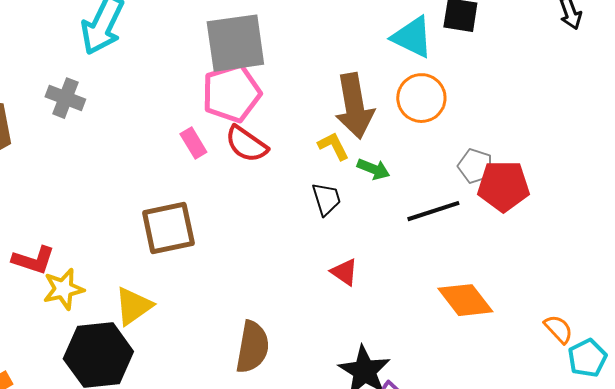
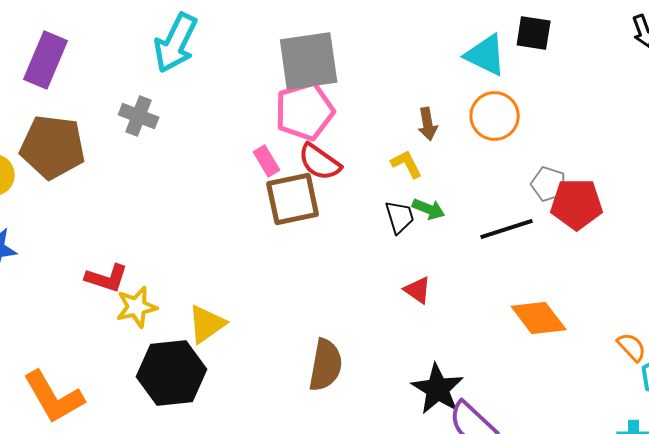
brown arrow: (354, 106) -> (428, 124), size x0.5
green arrow: (373, 169) -> (429, 209), moved
brown square: (168, 228) -> (293, 199), moved

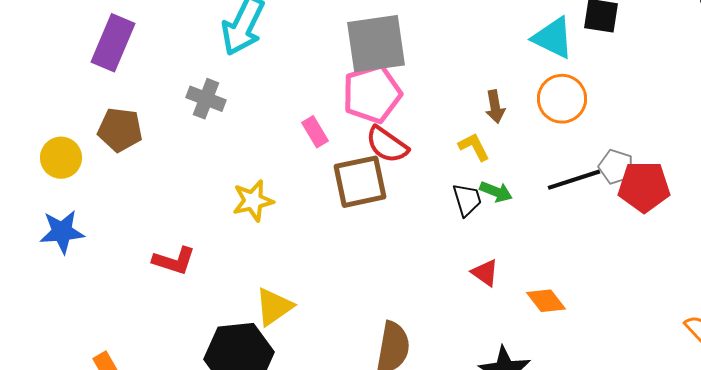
brown pentagon: (53, 147) -> (120, 130), size x0.7
pink rectangle: (267, 161) -> (315, 132), moved
black line: (507, 229) -> (574, 180), moved
yellow star: (137, 307) -> (253, 201), moved
orange diamond: (539, 318) -> (546, 301), moved, size x0.7

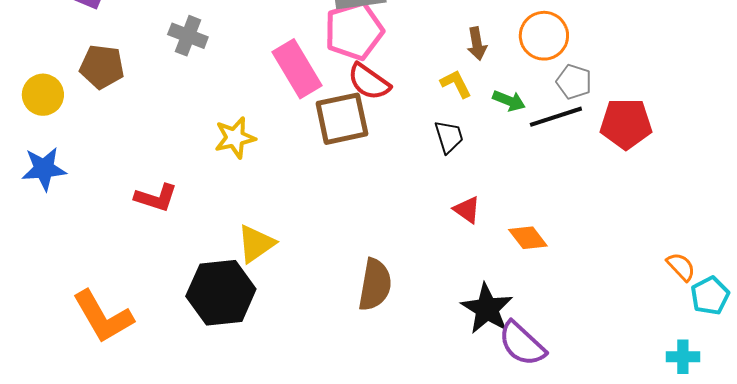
pink rectangle: (315, 132) -> (297, 69), size x1.8
gray pentagon: (616, 167) -> (574, 82), moved
green arrow: (496, 192) -> (509, 101), moved

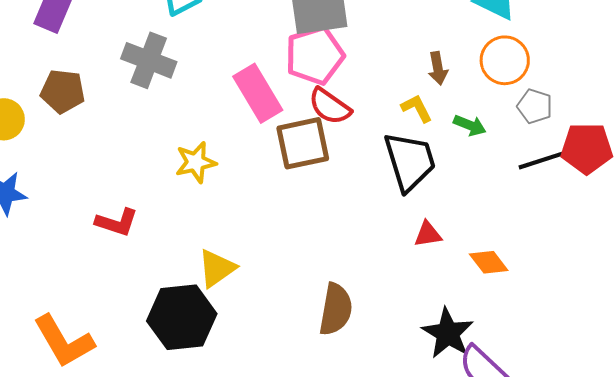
gray cross: (188, 36) -> (149, 60), size x1.4
black line: (556, 117) -> (545, 159), moved
black trapezoid: (449, 137) -> (410, 161), size x1.8
red triangle: (467, 210) -> (428, 234), turned -44

